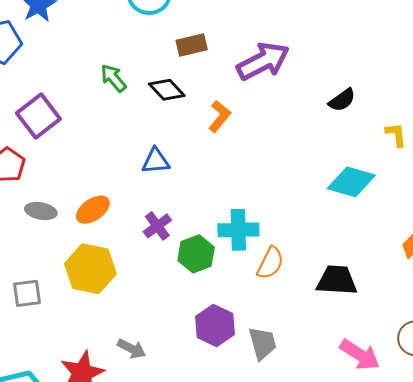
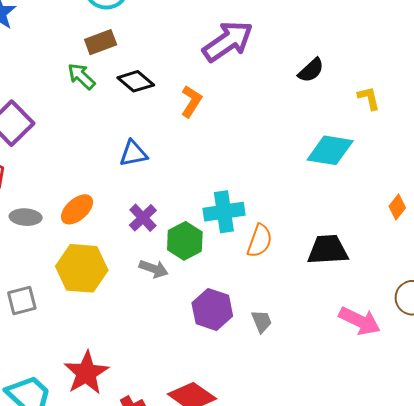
brown rectangle: (192, 45) -> (101, 42), moved
gray trapezoid: (262, 343) -> (262, 321), size x0.7
gray arrow: (132, 349) -> (154, 269), moved

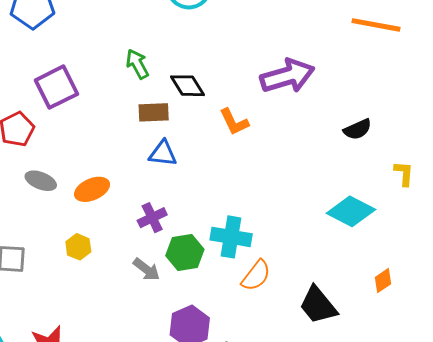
brown rectangle: (101, 42) -> (154, 112), moved
orange L-shape: (191, 101) -> (234, 122), turned 104
orange diamond: (397, 207) -> (383, 281), moved
black trapezoid: (328, 250) -> (318, 305), turned -144
yellow hexagon: (82, 268) -> (78, 247), size x0.5

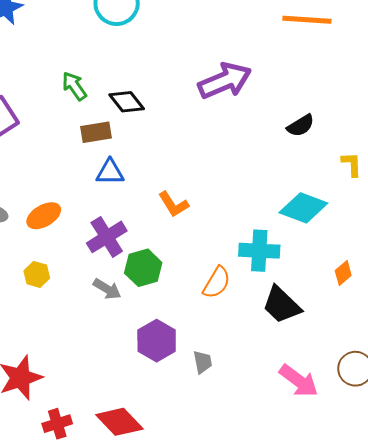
orange L-shape: (234, 122) -> (173, 204), moved
purple cross: (152, 218) -> (107, 237), size x1.4
cyan cross: (231, 237) -> (259, 251), moved

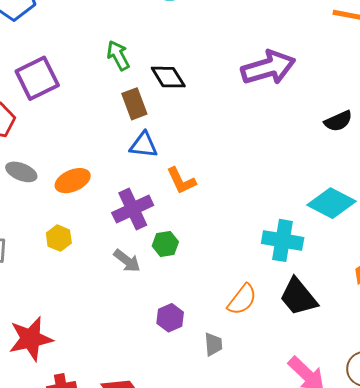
brown rectangle: (96, 132) -> (134, 104), turned 72
orange L-shape: (173, 204) -> (181, 181), moved
green hexagon: (143, 268) -> (165, 244), size x0.7
orange semicircle: (217, 283) -> (242, 300), moved
purple hexagon: (157, 341) -> (170, 318), size x0.7

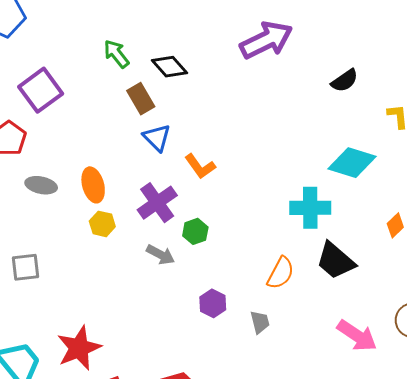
blue triangle: (144, 145) -> (157, 138), turned 48
orange ellipse: (73, 181) -> (93, 185), turned -72
yellow hexagon: (59, 238) -> (102, 224), moved

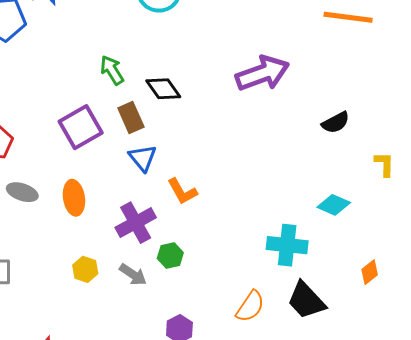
purple square: (41, 90) -> (81, 127), moved
cyan diamond: (352, 163) -> (334, 205), size x0.7
yellow hexagon: (102, 224) -> (85, 269), moved

